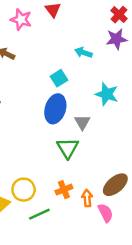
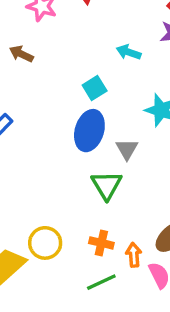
orange cross: (64, 190) -> (101, 243), turned 35
green line: (39, 214) -> (101, 282), moved

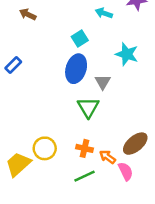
orange arrow: (134, 255) -> (107, 157), turned -49

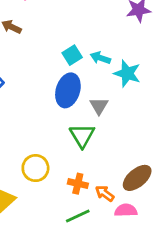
cyan arrow: (104, 13) -> (100, 58), moved
yellow circle: (45, 148) -> (35, 168), moved
pink semicircle: (126, 171) -> (126, 210), turned -66

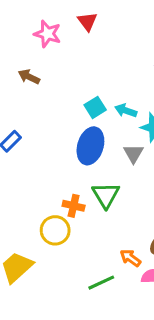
gray triangle: (99, 106) -> (133, 154), moved
orange cross: (78, 184) -> (74, 206), moved

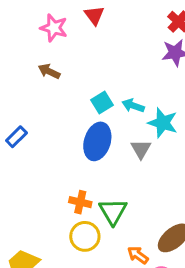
brown arrow: (29, 77) -> (49, 71), moved
green triangle: (106, 195) -> (113, 211), moved
yellow circle: (55, 230) -> (85, 236), moved

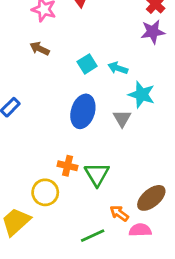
cyan square: (102, 103) -> (87, 64), moved
cyan arrow: (133, 106) -> (118, 68), moved
yellow circle: (85, 236) -> (45, 192), moved

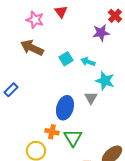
purple star: (153, 32) -> (101, 33), moved
brown arrow: (40, 49) -> (32, 48), size x1.6
blue ellipse: (83, 111) -> (65, 108), moved

